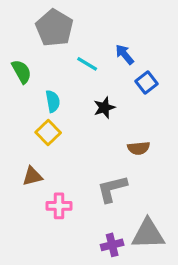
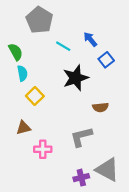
cyan semicircle: (53, 101) -> (22, 73), moved
black star: (104, 108) -> (76, 78), size x1.6
gray triangle: (148, 234) -> (107, 170), turned 30

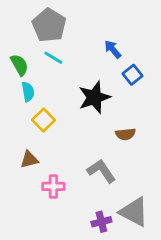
cyan line: (63, 46) -> (53, 58), moved
gray L-shape: (81, 137) -> (101, 171), turned 70

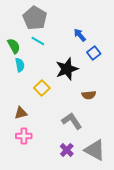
yellow square: (43, 120) -> (42, 88), moved
pink cross: (53, 186) -> (24, 136), moved
purple cross: (101, 222) -> (67, 150), moved, turned -32

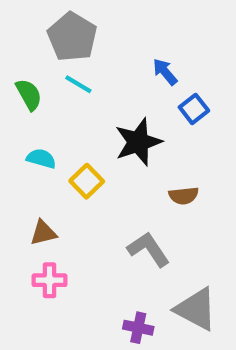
cyan semicircle: (20, 65) -> (41, 158), moved, turned -64
purple cross: (67, 150) -> (138, 328), moved, turned -32

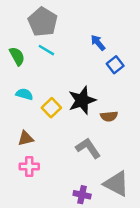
black star: (138, 142) -> (82, 100), moved

